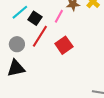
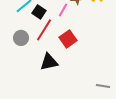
black triangle: (16, 68) -> (49, 62), moved

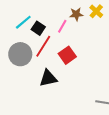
gray circle: (21, 38) -> (20, 54), size x1.5

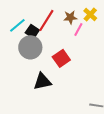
pink line: (62, 26) -> (78, 29), moved
red line: (43, 46) -> (46, 20), moved
gray circle: (20, 54) -> (30, 47), moved

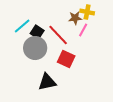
yellow cross: (90, 14) -> (87, 12), moved, turned -32
red line: (46, 20) -> (58, 35), moved, turned -75
red square: (61, 58) -> (66, 59), turned -30

